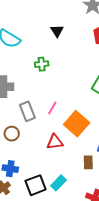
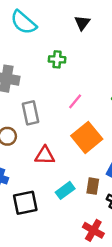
pink line: (52, 108) -> (75, 101), moved
red triangle: (55, 142) -> (45, 155), moved
cyan rectangle: (58, 183) -> (65, 190), moved

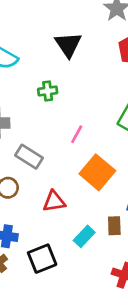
black triangle: (82, 23) -> (68, 45), size x1.5
gray rectangle: (30, 113) -> (29, 157), turned -35

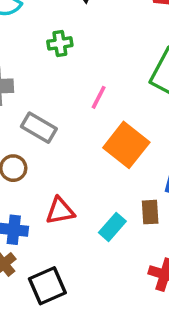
red triangle: (54, 201) -> (60, 211), moved
black square: (42, 259) -> (47, 286), moved

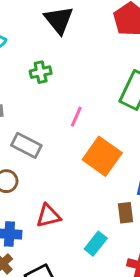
cyan rectangle: (112, 227) -> (96, 244), moved

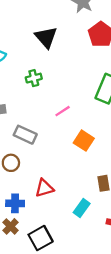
pink line: (76, 117) -> (63, 111), turned 35
orange square: (102, 156) -> (84, 141), size x0.7

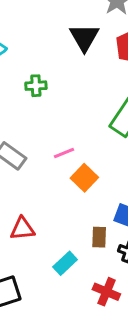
black triangle: (46, 37) -> (84, 37), moved
pink line: (63, 111) -> (64, 153), moved

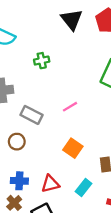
orange square: (84, 178) -> (73, 148), moved
red triangle: (22, 229) -> (50, 184), moved

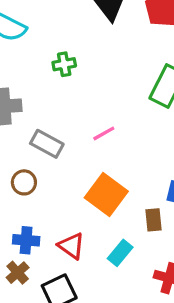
orange square: (73, 148) -> (106, 195), size x1.4
red triangle: (50, 184) -> (71, 246), turned 48

